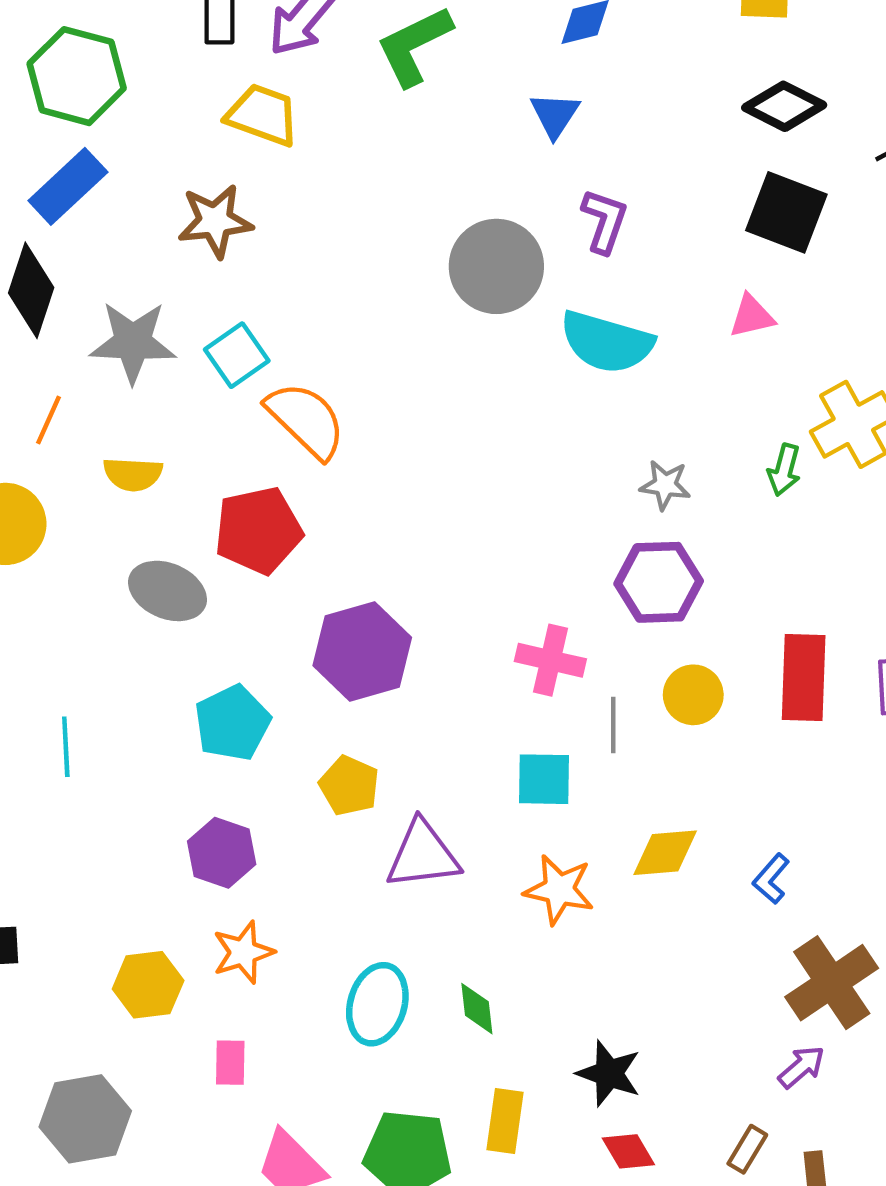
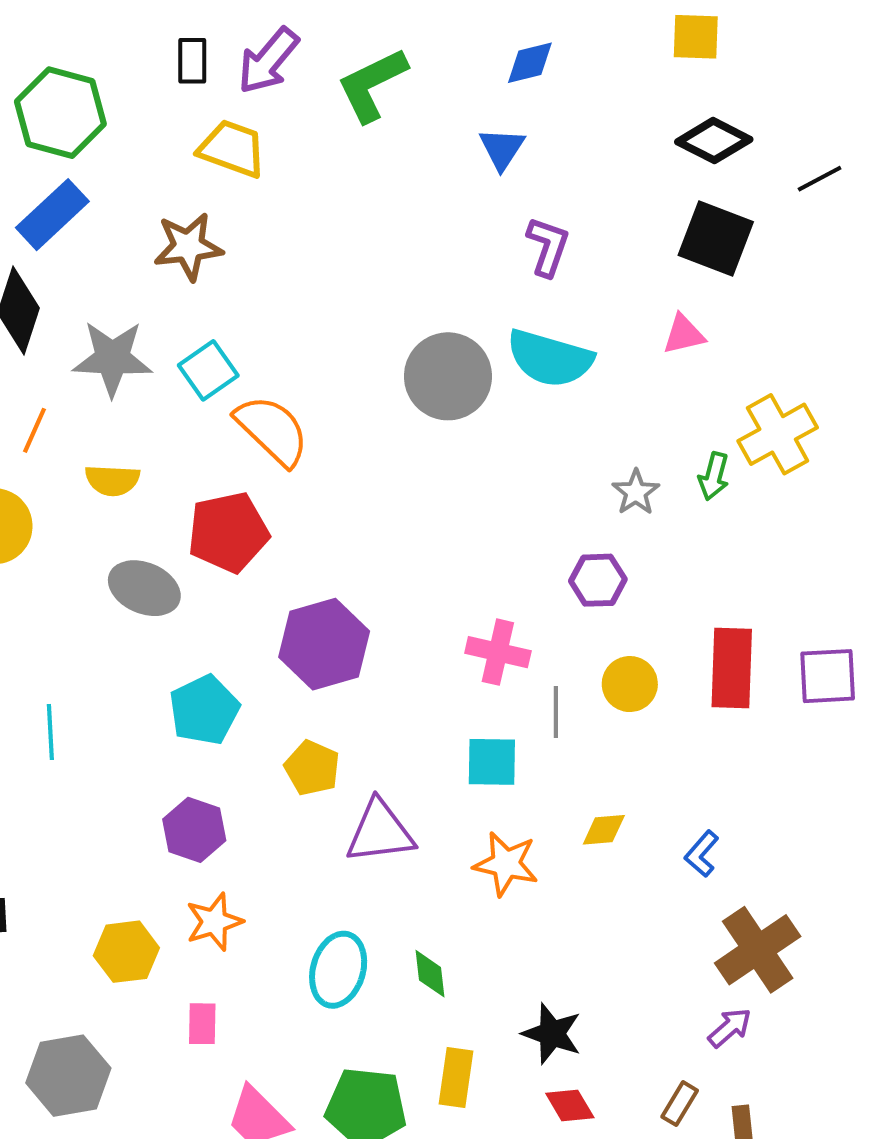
gray circle: (496, 266) -> (448, 376), moved
gray star: (665, 485) -> (636, 492), moved, turned 30
purple hexagon: (659, 582) -> (598, 580), size x0.7
yellow diamond: (665, 853) -> (604, 830), size x0.7

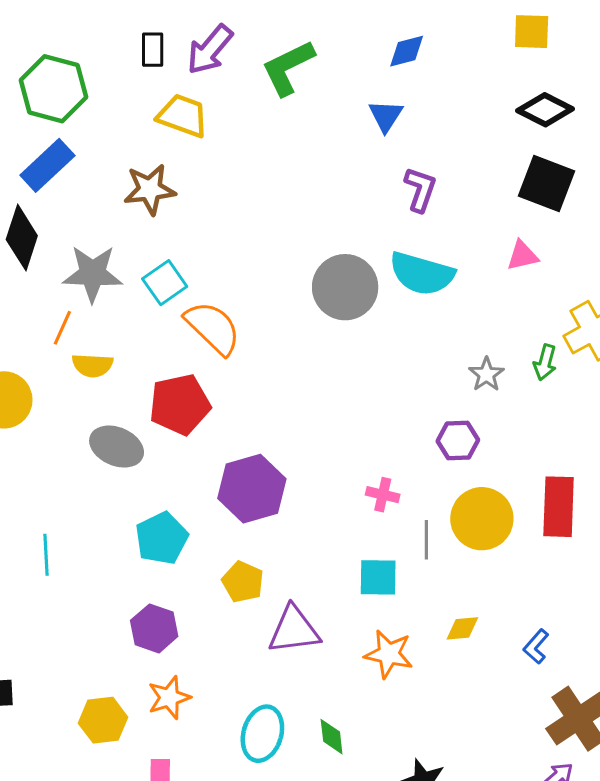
orange line: (34, 430) -> (62, 328), moved
pink cross: (498, 652) -> (383, 495), size x0.7
yellow circle: (630, 684) -> (482, 519), size x1.5

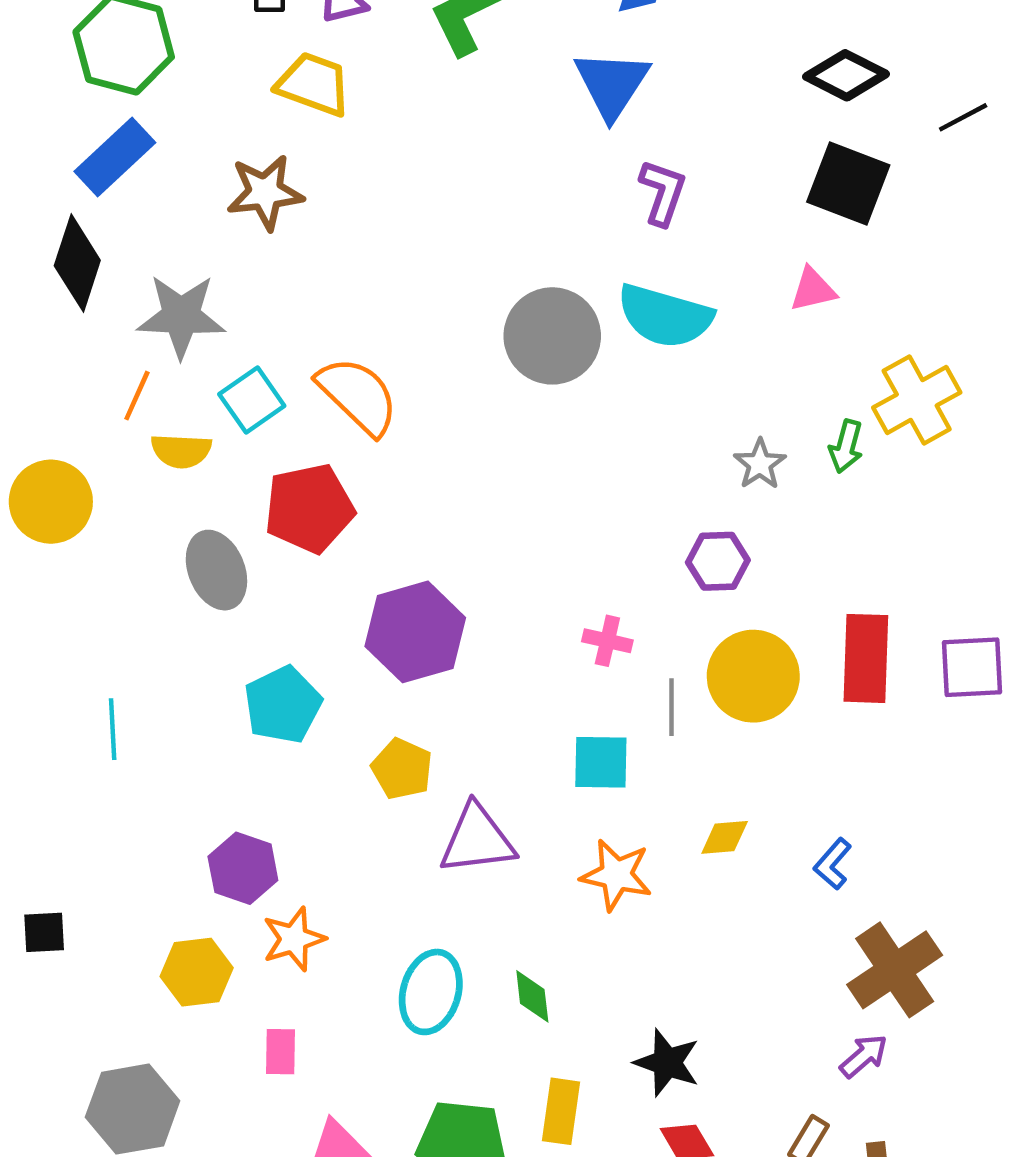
blue triangle: (386, 116) -> (612, 84), size x1.5
cyan square: (165, 283) -> (252, 400), moved
gray ellipse: (117, 447) -> (216, 570), turned 45
purple hexagon: (154, 628) -> (243, 868), moved

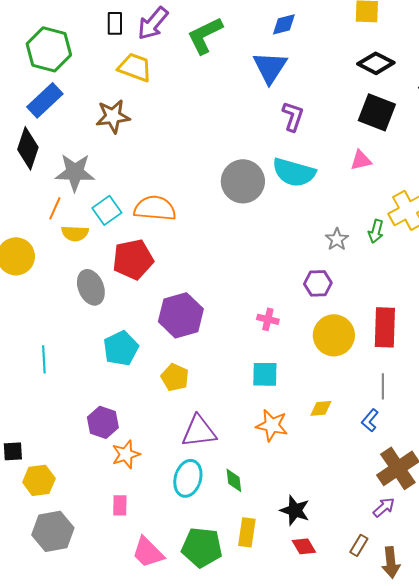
orange semicircle: (358, 396) -> (155, 208), turned -39
gray line: (672, 707) -> (383, 386), moved
purple triangle: (477, 840) -> (199, 431), moved
yellow hexagon: (197, 972) -> (39, 480), moved

